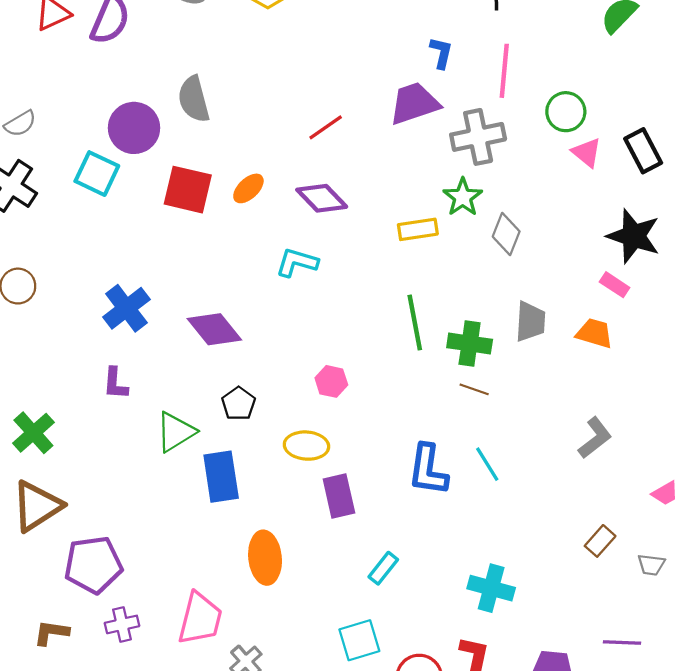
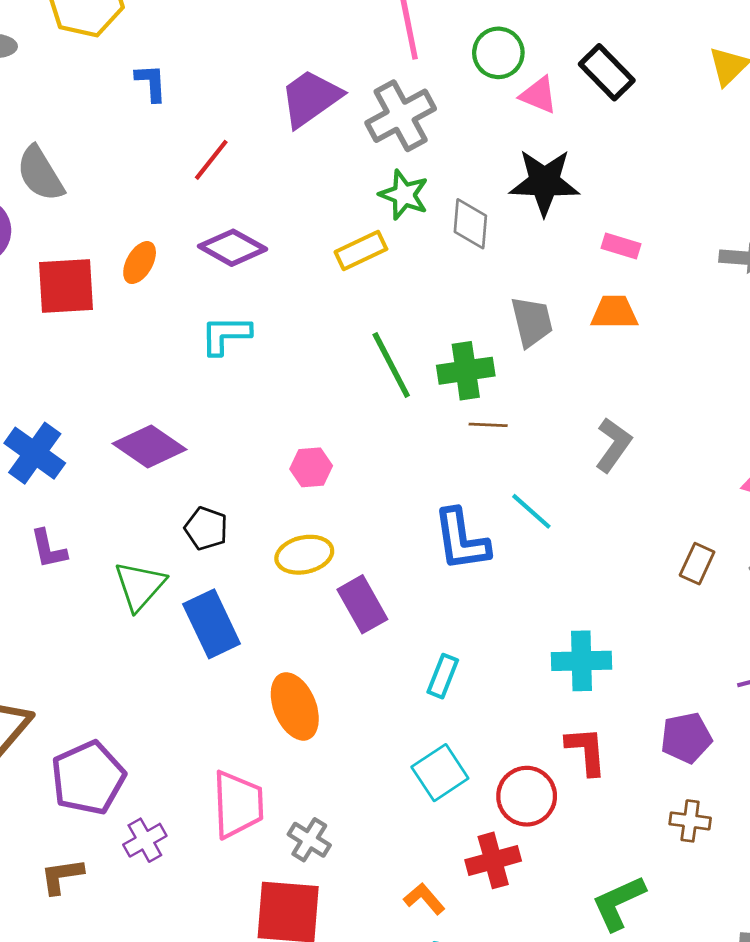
blue L-shape: (441, 53) -> (151, 83), moved
black star: (634, 236) -> (544, 182), moved
gray L-shape: (595, 438) -> (613, 445), moved

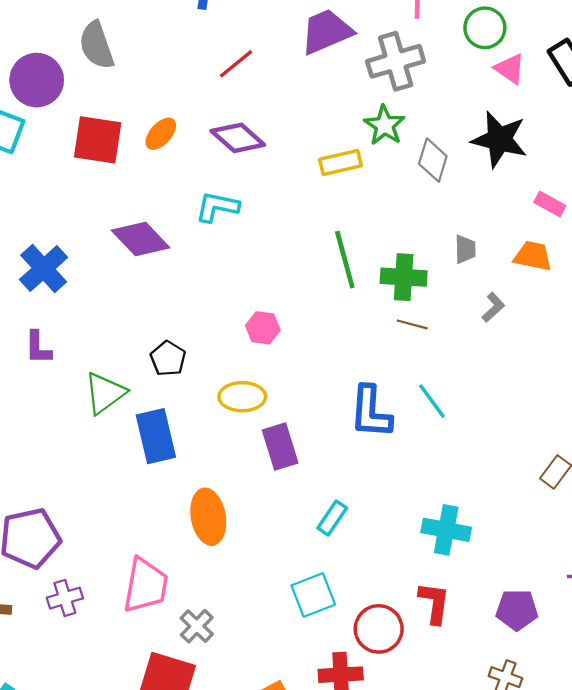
gray trapezoid: (532, 322) -> (465, 249), size x0.7
gray L-shape: (613, 445) -> (493, 307), moved, size x0.7
purple diamond: (150, 447) -> (141, 239), moved

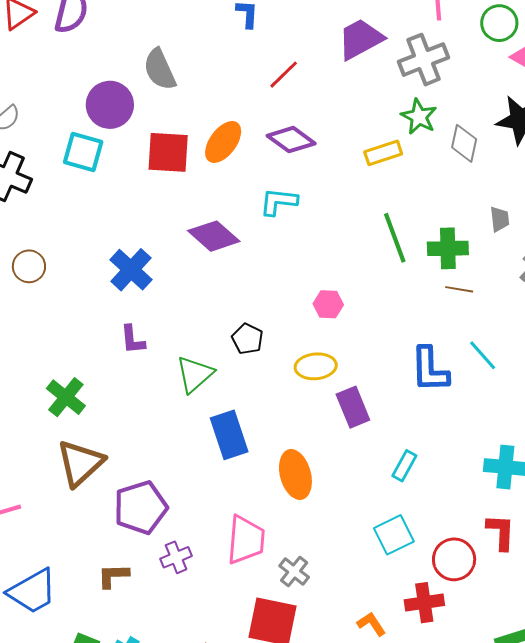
orange ellipse: (161, 134) -> (223, 142), size x1.4
blue rectangle: (156, 436) -> (229, 435), moved

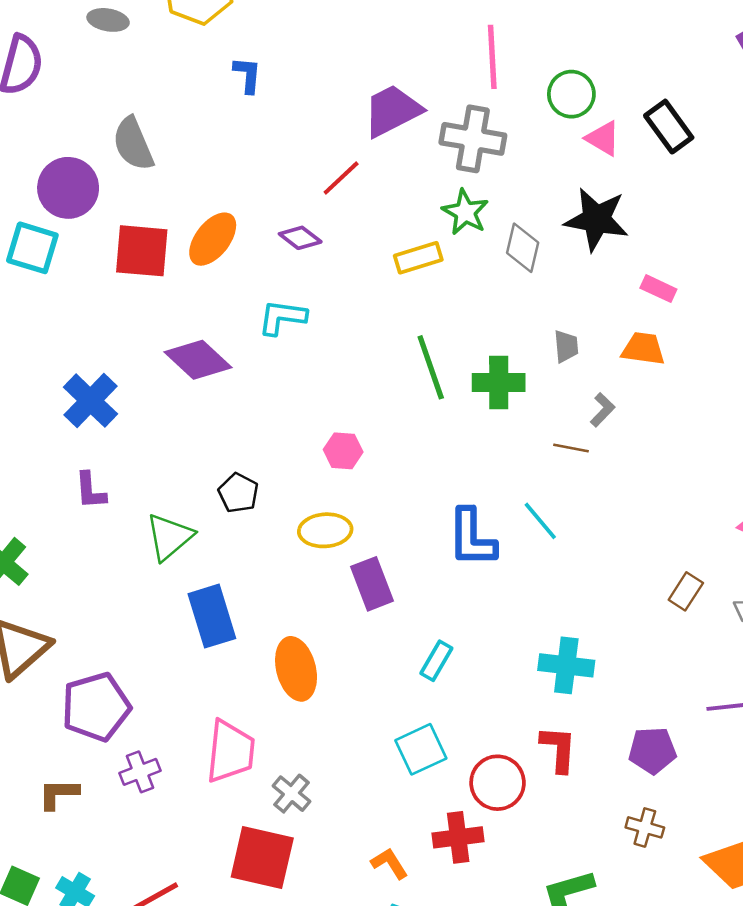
gray cross: (424, 60) -> (473, 139), turned 30
red line: (284, 75) -> (341, 178), moved
purple diamond: (291, 140) -> (300, 238), size x0.7
brown line: (459, 289) -> (571, 448), moved

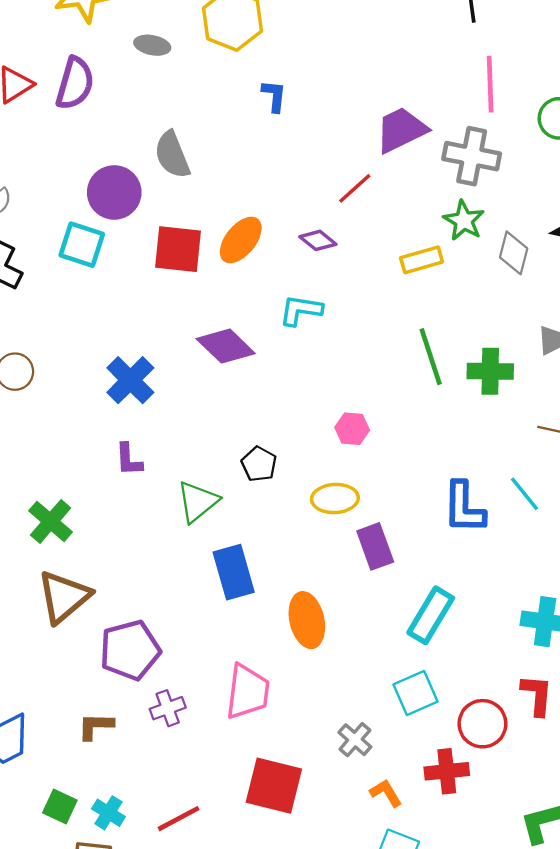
cyan rectangle: (436, 661) -> (431, 615), size x1.6
gray cross: (291, 794) -> (355, 740), moved

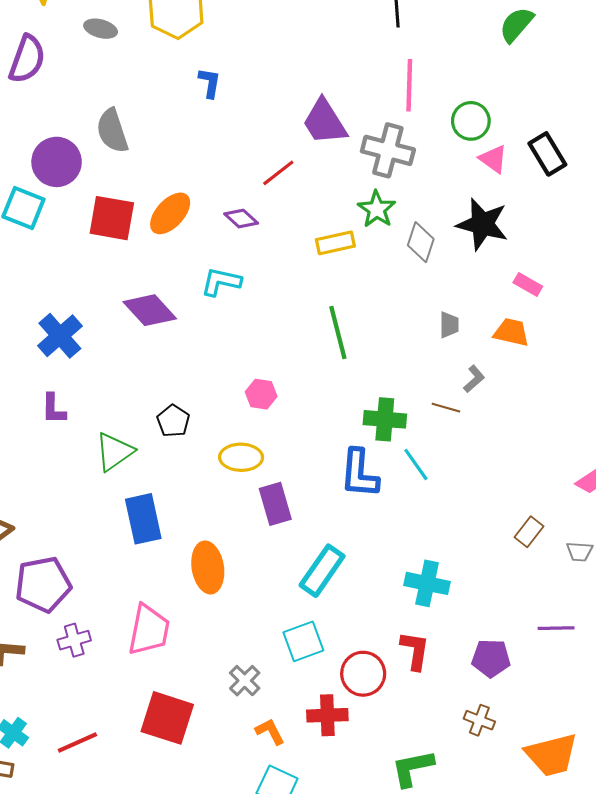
purple trapezoid: (401, 130) -> (325, 122), turned -100
green cross: (490, 371) -> (385, 419), moved

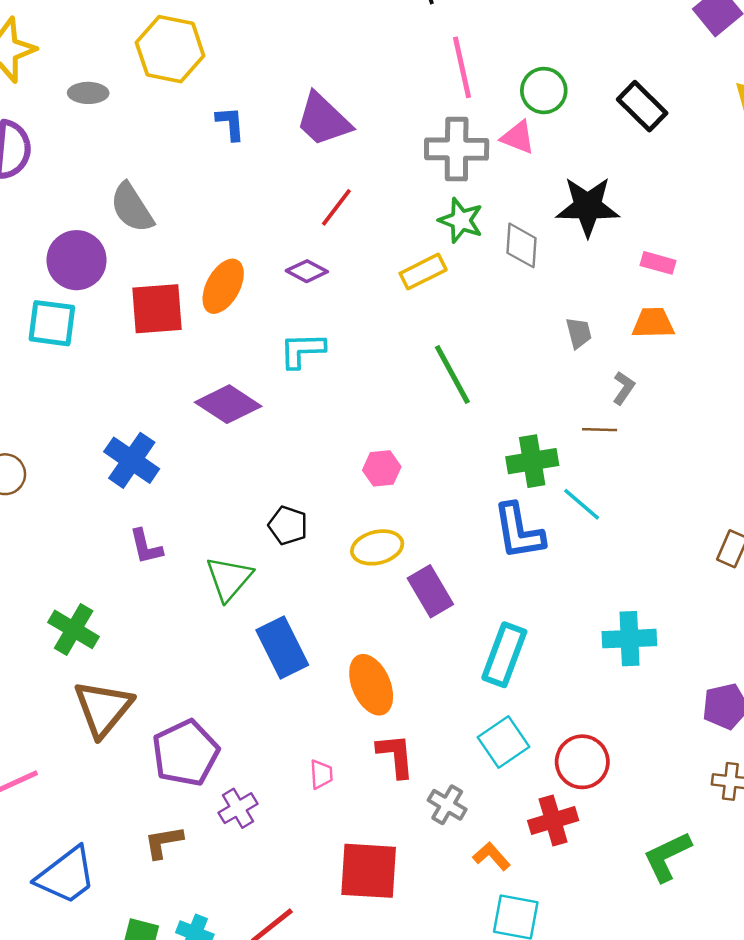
purple trapezoid: (325, 122) -> (323, 120), moved
pink triangle: (493, 159) -> (518, 137), moved
pink trapezoid: (149, 630) -> (321, 774), size x0.5
red L-shape: (415, 651) -> (396, 756), moved

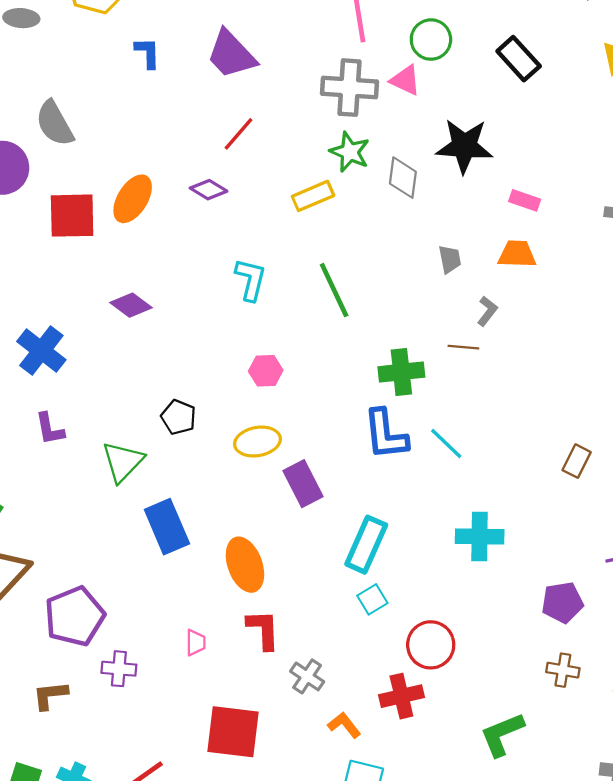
cyan L-shape: (302, 350) -> (251, 280), moved, turned 102
purple diamond: (228, 404) -> (131, 305), size x0.7
cyan line: (582, 504) -> (446, 444), moved
cyan square: (503, 742) -> (372, 599), moved, size x0.7
purple cross: (238, 808) -> (119, 669), turned 32

